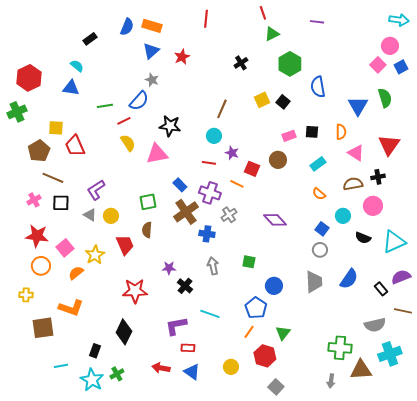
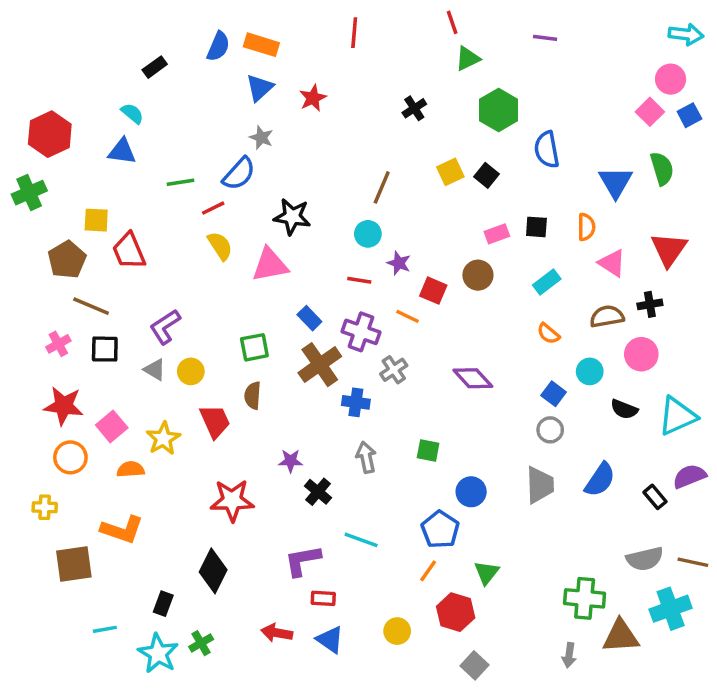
orange semicircle: (76, 273) -> (131, 469), turned 35
brown line: (403, 311) -> (693, 562), moved

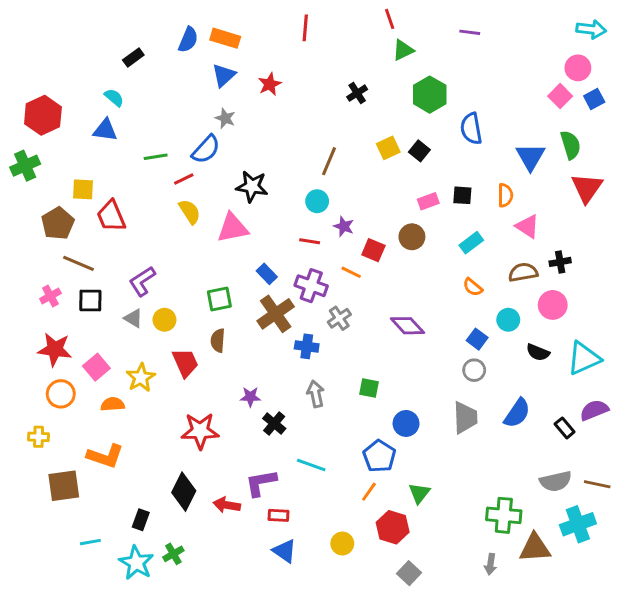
red triangle: (669, 249) -> (587, 188), moved
red arrow: (277, 633) -> (227, 505), moved

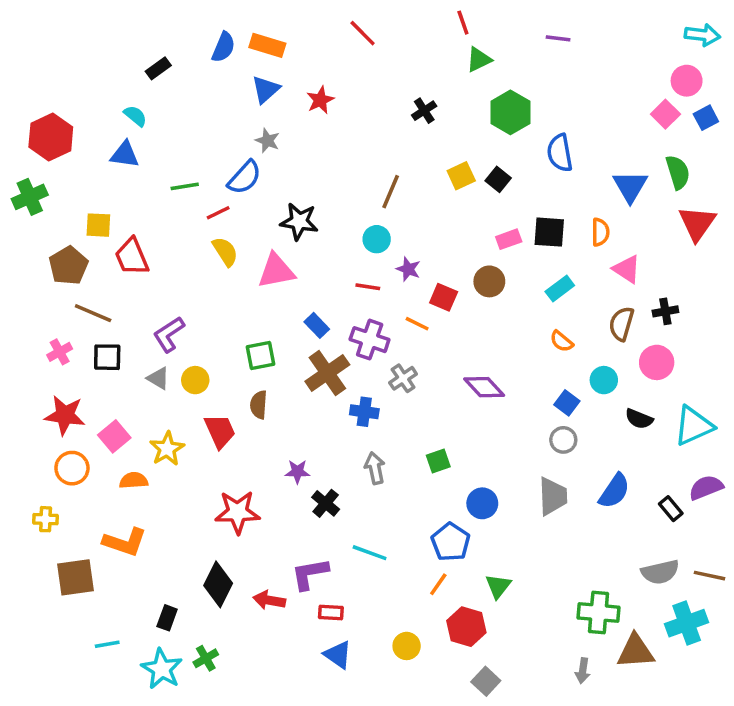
red line: (305, 28) -> (363, 33), turned -50
black square: (462, 195) -> (549, 232), size x1.4
brown semicircle: (523, 272) -> (621, 324), turned -64
green square: (369, 388) -> (438, 461), turned -30

